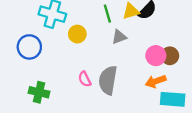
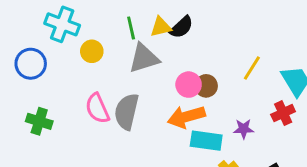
gray triangle: (119, 37) -> (144, 58), size x1.6
pink semicircle: (85, 79) -> (97, 108), size x1.5
orange arrow: (156, 81) -> (186, 117), size x1.4

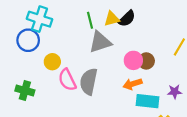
yellow circle: (92, 51) -> (52, 62), moved
blue circle: (31, 64) -> (28, 40), moved
orange arrow: (186, 117) -> (132, 84), size x0.7

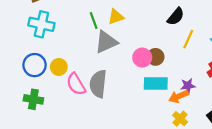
black semicircle: (127, 19) -> (176, 17), moved
blue circle: (28, 40) -> (35, 65), moved
orange arrow: (132, 84) -> (179, 96), moved
cyan rectangle: (148, 101) -> (156, 83), moved

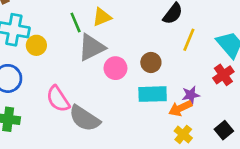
pink circle: (142, 58) -> (115, 68), moved
yellow circle: (59, 67) -> (36, 45), moved
gray semicircle: (98, 84) -> (84, 118), moved, turned -60

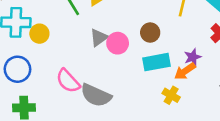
gray triangle: (92, 47) -> (99, 37), moved, size x0.7
yellow cross: (183, 134) -> (171, 95), moved

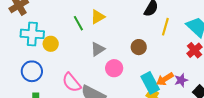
pink circle: (118, 43) -> (114, 68), moved
purple star: (193, 57) -> (181, 80), moved
cyan rectangle: (157, 62) -> (150, 83), moved, turned 70

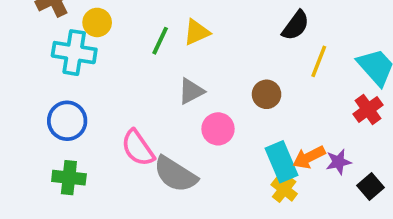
green line: (78, 23) -> (160, 41), turned 49
yellow circle: (51, 44) -> (97, 22), moved

